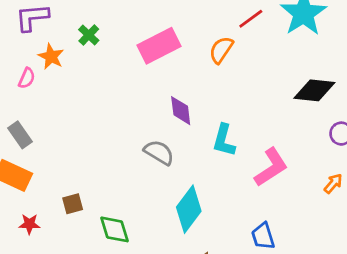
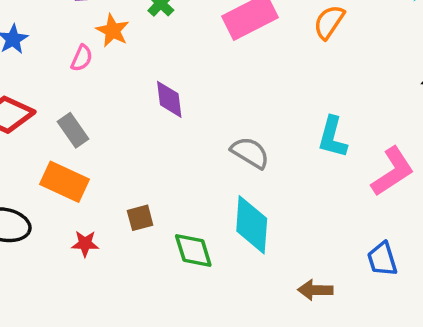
purple diamond: (181, 111) -> (169, 99), moved
cyan diamond: (189, 209) -> (252, 225), moved, turned -33

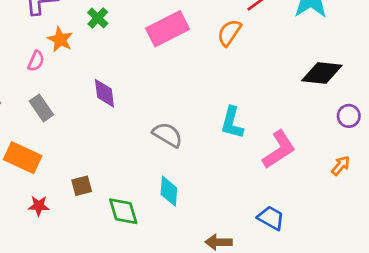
gray rectangle: (73, 130) -> (41, 108), moved
cyan diamond: (252, 225) -> (169, 191), size x0.7
blue trapezoid: (382, 259) -> (271, 218), turned 136

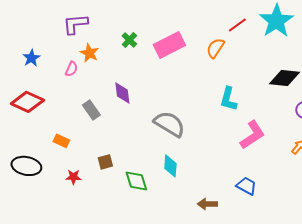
green cross: (98, 18) -> (129, 40), moved
gray rectangle: (41, 108) -> (91, 110), moved
cyan L-shape: (232, 123) -> (228, 99), moved
gray semicircle: (168, 135) -> (169, 124), size x1.4
orange rectangle: (23, 158) -> (61, 141), size x0.6

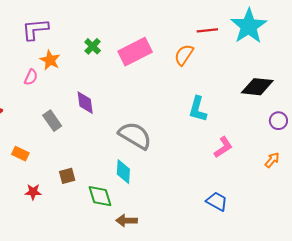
red line: (237, 25) -> (207, 30), turned 30
pink L-shape: (252, 135) -> (223, 147), size x0.7
cyan diamond: (170, 166) -> (123, 172), moved
brown arrow: (207, 204) -> (127, 221), moved

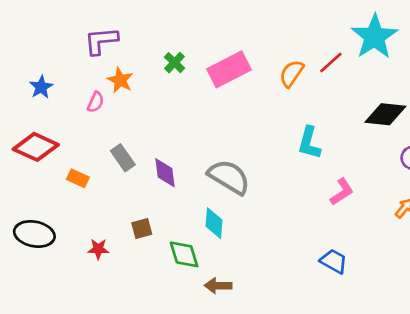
red line: (207, 30) -> (331, 63), moved, turned -36
purple diamond: (85, 103) -> (165, 173), moved
orange rectangle: (20, 154) -> (78, 178), moved

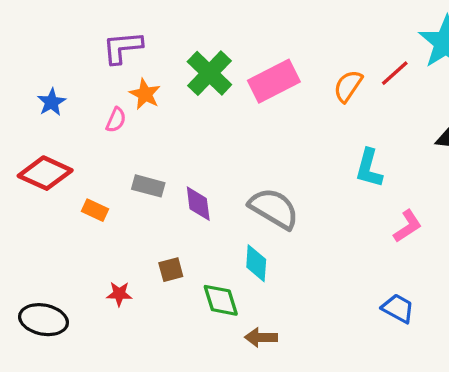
green cross: (174, 63) -> (209, 73), size x1.8
gray rectangle: (123, 158) -> (148, 186), turned -40
black ellipse: (34, 234) -> (44, 320), moved

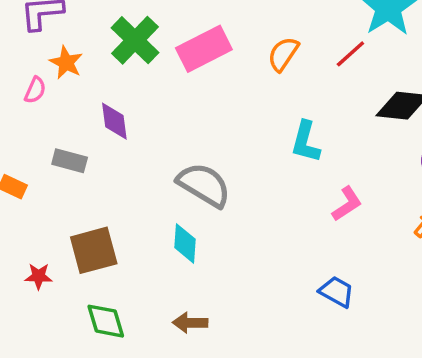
red line: (395, 73) -> (350, 54), moved
purple diamond: (198, 204) -> (114, 121), moved
brown square: (171, 270) -> (94, 250), size x1.8
green diamond: (221, 300) -> (106, 321), moved

